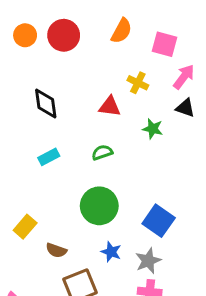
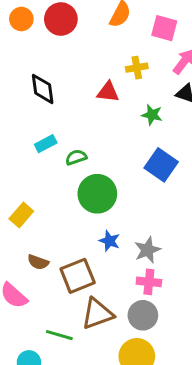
yellow cross: (138, 83) -> (137, 68), turned -36
green semicircle: (102, 152) -> (76, 157), moved
blue square: (159, 221) -> (161, 165), moved
brown semicircle: (56, 250) -> (38, 262), moved

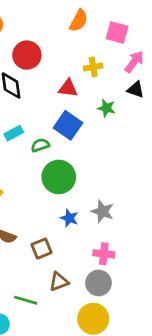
red circle: (61, 19) -> (27, 55), moved
blue square: (161, 165) -> (68, 125), moved
gray star: (147, 250) -> (102, 211), moved, turned -30
brown square: (78, 276) -> (42, 249), size x0.7
brown triangle: (97, 314) -> (59, 282), size x0.7

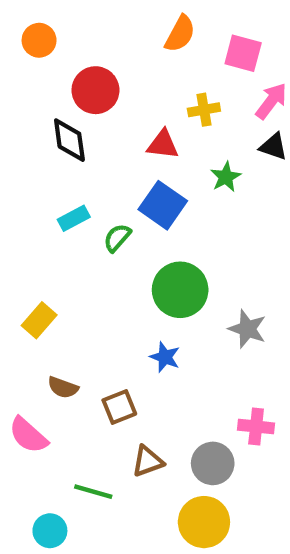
green star: (106, 108) -> (226, 177), turned 30
green semicircle: (40, 145) -> (117, 238), turned -30
green circle: (59, 177) -> (180, 290), moved
gray star: (102, 211) -> (247, 329), moved
pink cross: (104, 254) -> (256, 427), moved

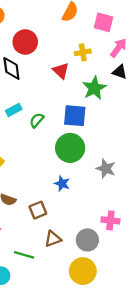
red triangle: (163, 144) -> (61, 71), turned 36
green star: (226, 177) -> (94, 88), size x1.5
blue square: (163, 205) -> (75, 116), moved, turned -30

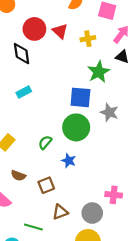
red triangle: (61, 71) -> (60, 31), moved
green semicircle: (37, 120) -> (45, 142), moved
gray star: (106, 169) -> (109, 112), moved

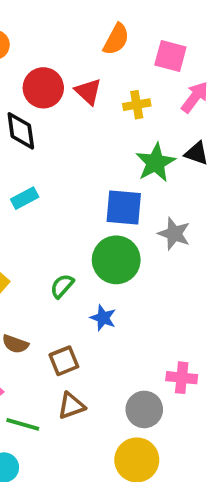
black triangle: (122, 57) -> (197, 153), moved
brown triangle: (60, 212) -> (71, 406), moved
green line: (33, 227) -> (23, 424), moved

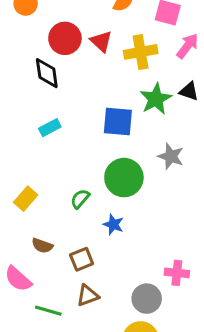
yellow cross: (137, 105) -> (141, 52), size x1.5
blue square: (124, 207) -> (118, 122), moved

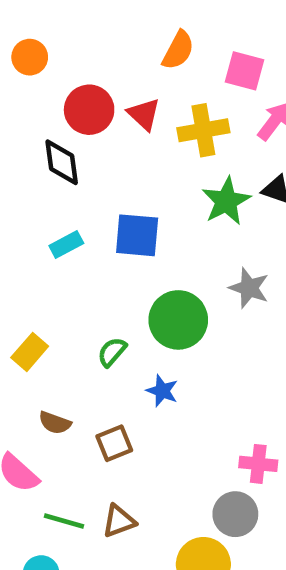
blue square: (118, 122) -> (137, 235), moved
brown triangle: (88, 296) -> (119, 521), moved
gray circle: (147, 299) -> (235, 514), moved

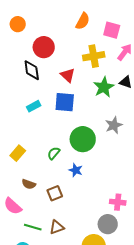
red triangle: (144, 114) -> (68, 75), moved
gray star: (249, 288) -> (114, 125), turned 30

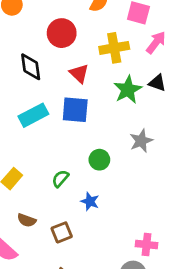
red circle: (44, 47) -> (62, 33), moved
cyan rectangle: (34, 106) -> (33, 115), size x1.5
green circle: (83, 139) -> (99, 160), size x0.6

